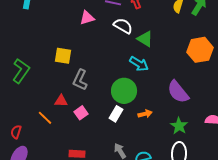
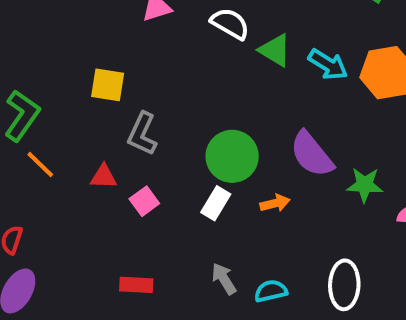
cyan arrow: (139, 64) -> (328, 64), moved
purple semicircle: (178, 92) -> (312, 154), moved
orange line: (45, 118) -> (40, 164), moved
green star: (179, 126) -> (365, 185), moved, turned -30

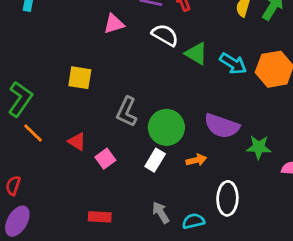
gray L-shape: (142, 134) -> (127, 112), moved
purple semicircle: (312, 154) -> (222, 126), turned -32
red triangle: (104, 177) -> (77, 142), turned 30
white ellipse: (344, 285) -> (227, 198), moved

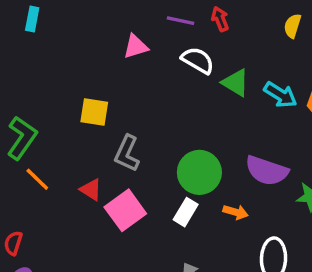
gray L-shape: (127, 112) -> (127, 153), moved
pink square: (105, 159) -> (125, 210), size x1.6
orange arrow: (196, 160) -> (236, 212), turned 30

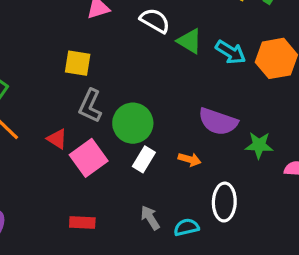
yellow square: (94, 112) -> (78, 63), moved
green circle: (199, 172) -> (133, 123), moved

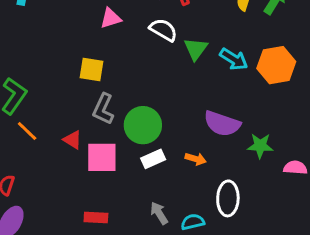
green triangle: (190, 41) -> (196, 49), turned 35
pink square: (89, 158) -> (102, 157), turned 36
white rectangle: (144, 159) -> (153, 159), turned 35

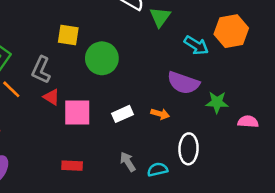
cyan arrow: (234, 59) -> (196, 45), moved
gray L-shape: (103, 109) -> (41, 70), moved
green circle: (143, 125) -> (102, 58), moved

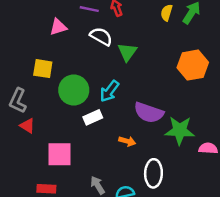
cyan arrow: (196, 45) -> (109, 91), moved, turned 95
green star: (217, 102) -> (180, 130), size x1.4
pink square: (77, 113) -> (59, 154), moved
white rectangle: (123, 114) -> (93, 117), moved

